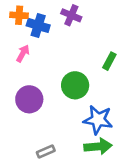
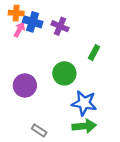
purple cross: (71, 15) -> (60, 26), moved
pink arrow: (23, 53) -> (19, 30), moved
gray rectangle: (46, 152) -> (39, 130), turned 56

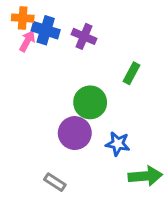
purple circle: (25, 85) -> (75, 133), moved
blue star: (84, 103) -> (118, 144), size x0.7
green arrow: (84, 126) -> (145, 176), moved

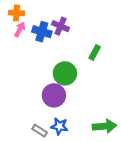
blue cross: (46, 30) -> (42, 32), moved
blue star: (118, 144) -> (59, 126), moved

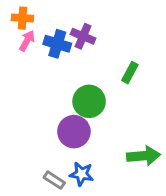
green arrow: (105, 126) -> (144, 156), moved

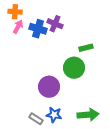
green rectangle: (130, 73) -> (86, 48), turned 48
green circle: (89, 101) -> (74, 68), moved
green arrow: (144, 156) -> (88, 115), moved

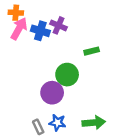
pink arrow: (18, 27) -> (19, 29), size x1.5
green circle: (74, 68) -> (67, 75), moved
gray rectangle: (36, 119) -> (38, 127), turned 32

